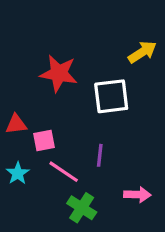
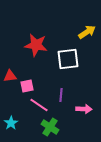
cyan star: (18, 173) -> (11, 123), moved
pink arrow: (137, 195) -> (84, 109), moved

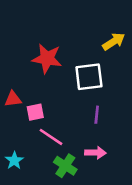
purple line: (61, 95) -> (97, 115), moved
pink arrow: (84, 109) -> (95, 153), moved

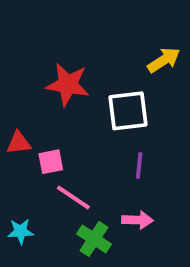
cyan star: (14, 161) -> (21, 231), turned 30

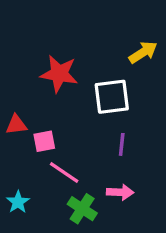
cyan star: (21, 231) -> (18, 202), turned -30

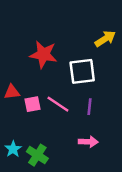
pink line: (64, 172) -> (58, 104), moved
green cross: (82, 209) -> (37, 155), moved

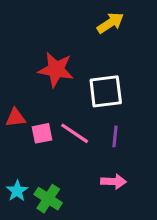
yellow arrow: (105, 39) -> (110, 23), moved

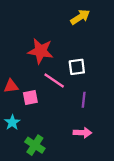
white square: (106, 91) -> (77, 67), size x0.7
pink line: (75, 133) -> (54, 80), moved
cyan star: (17, 191) -> (12, 122), moved

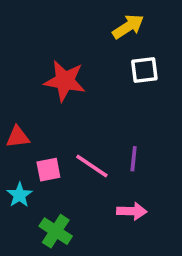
white square: (77, 67) -> (144, 70), moved
pink line: (54, 80) -> (92, 166), moved
pink square: (30, 97) -> (48, 170), moved

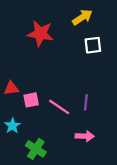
red star: (65, 81) -> (40, 34), moved
pink square: (48, 170) -> (31, 100), moved

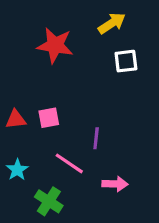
pink square: (31, 100) -> (49, 118), moved
purple line: (86, 102) -> (96, 138), moved
pink line: (59, 107) -> (69, 163), moved

